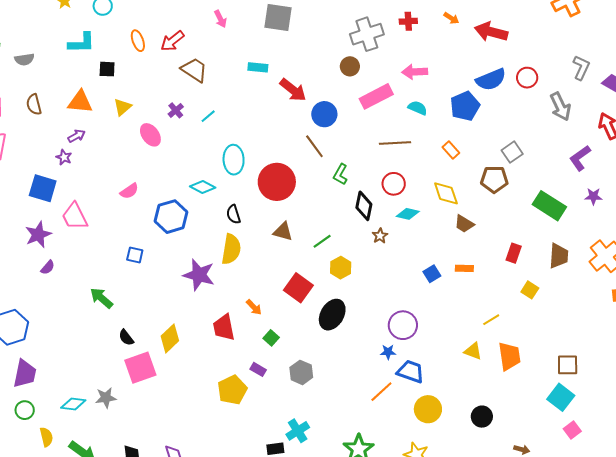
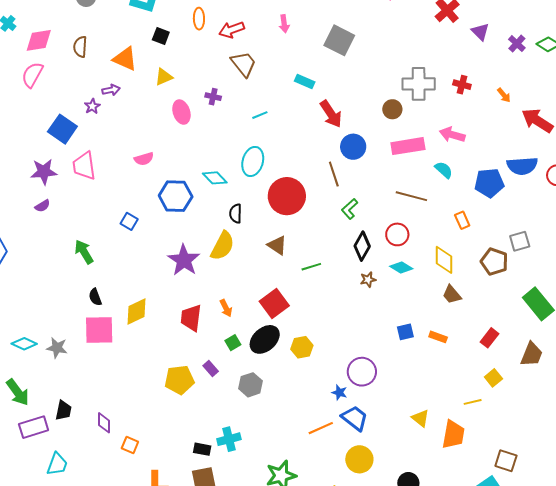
purple cross: (176, 110) -> (213, 97), turned 35
cyan line: (208, 116) -> (260, 115), moved
yellow hexagon: (341, 268) -> (302, 347), moved
black ellipse: (332, 315) -> (265, 339), moved
yellow line: (491, 320) -> (473, 402), moved

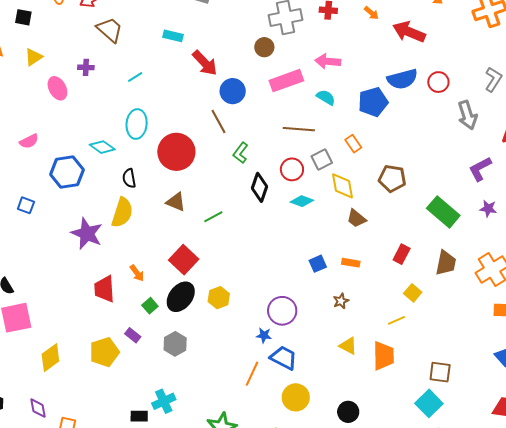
gray square: (520, 241) -> (322, 160), moved
brown star: (368, 280) -> (341, 301), moved
yellow diamond: (136, 311) -> (50, 358), moved
orange line: (321, 428) -> (252, 374), turned -30

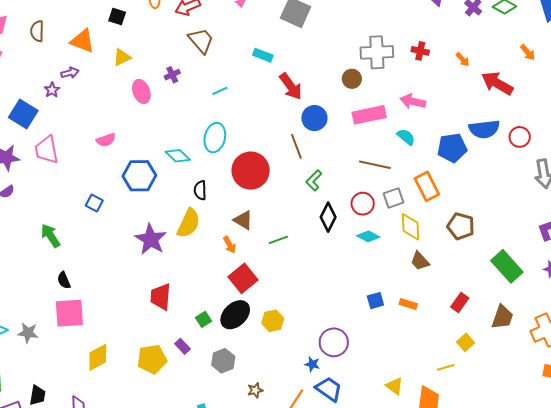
purple cross: (86, 67) -> (172, 75), turned -35
orange rectangle: (353, 144) -> (427, 186), size x1.6
orange arrow: (137, 273) -> (230, 245), moved
brown star: (341, 301) -> (255, 390), moved

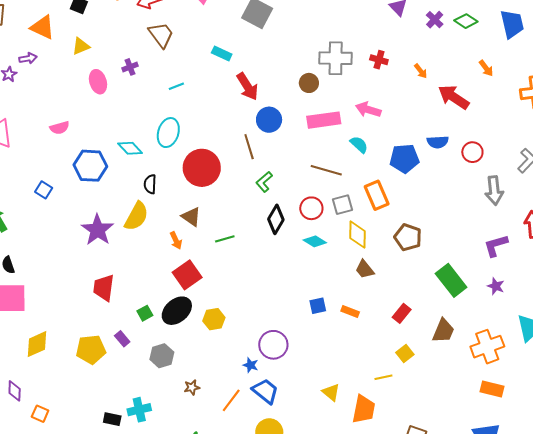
blue semicircle: (484, 129) -> (438, 142), size x0.7

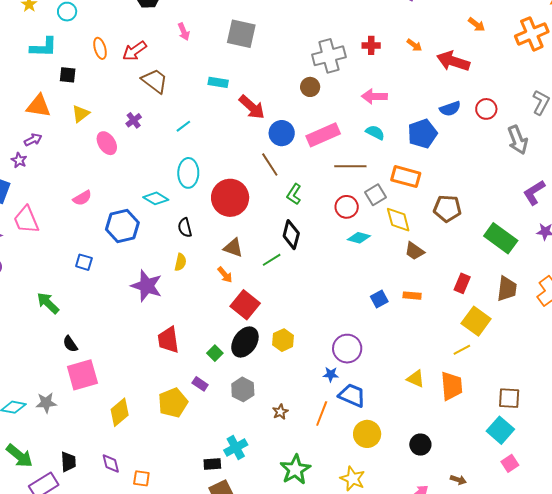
pink rectangle: (324, 120) -> (323, 135), moved
orange rectangle: (377, 195) -> (406, 177), turned -36
yellow semicircle: (136, 216) -> (180, 262), size x0.6
black diamond: (276, 219) -> (291, 235), moved
yellow square: (405, 353) -> (476, 321), size x1.6

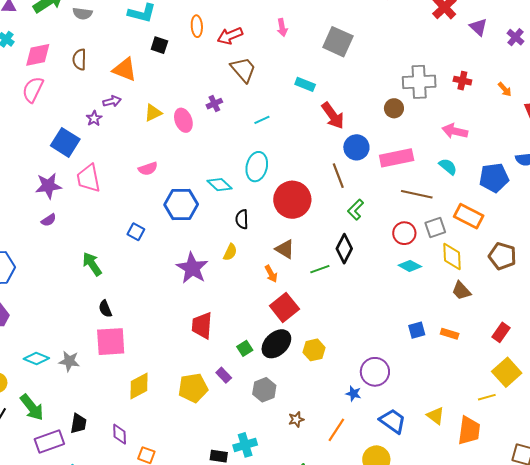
yellow triangle: (81, 114) -> (153, 113), moved
blue trapezoid: (352, 395) -> (393, 421), moved

